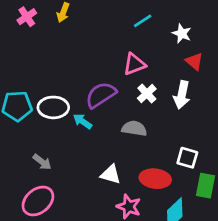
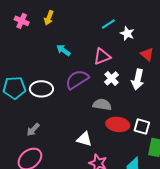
pink cross: (27, 17) -> (22, 21), turned -32
white star: (182, 33) -> (127, 33), moved
cyan arrow: (83, 121) -> (63, 50), moved
gray arrow: (42, 162) -> (33, 130), turned 96
red ellipse: (155, 179) -> (118, 124), moved

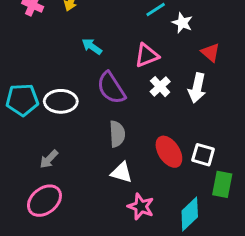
purple semicircle: (77, 79) -> (111, 88), turned -90
gray semicircle: (102, 105) -> (117, 134), moved, turned 78
red ellipse: (118, 124) -> (169, 152), turned 50

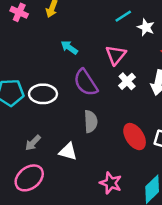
pink triangle: (147, 55) -> (116, 55), turned -30
white triangle: (122, 172) -> (68, 152), moved

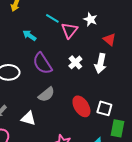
cyan line: (123, 16) -> (52, 18), moved, turned 64
pink triangle: (116, 55) -> (69, 30), moved
gray semicircle: (91, 121) -> (46, 94), turned 54

